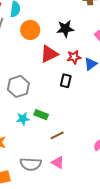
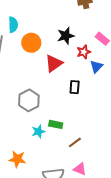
red star: (74, 57) -> (84, 52), moved

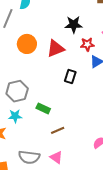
orange circle: (31, 43) -> (27, 44), moved
gray hexagon: (29, 100) -> (17, 91), moved
cyan star: (38, 132) -> (15, 116), moved

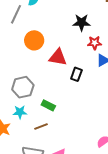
red triangle: (56, 49) -> (58, 57), moved, turned 30
brown line: (58, 130) -> (41, 126), moved

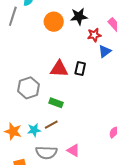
orange circle: (34, 40) -> (54, 22), moved
red triangle: (58, 57) -> (59, 69), moved
cyan star: (20, 112) -> (34, 130), moved

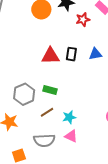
blue triangle: (105, 51) -> (95, 54), moved, turned 32
gray hexagon: (28, 88) -> (24, 94), moved
cyan star: (34, 130) -> (69, 117), moved

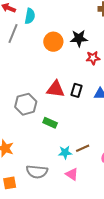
gray hexagon: (24, 94) -> (26, 104), moved
brown line: (47, 112) -> (83, 148), moved
pink triangle: (71, 136) -> (72, 174), moved

